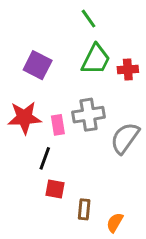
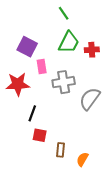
pink rectangle: (58, 125) -> (42, 66), moved

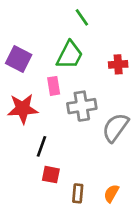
green trapezoid: (69, 42) -> (70, 55), moved
purple square: (27, 47) -> (19, 59), moved
orange semicircle: (82, 159) -> (111, 193), moved

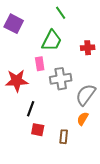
purple square: (19, 59) -> (14, 24), moved
brown rectangle: (78, 193) -> (64, 137), moved
orange semicircle: (111, 193) -> (83, 119), moved

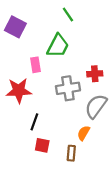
red cross: (88, 48) -> (95, 74), moved
pink rectangle: (40, 64) -> (35, 65), moved
orange semicircle: (83, 119) -> (84, 133), moved

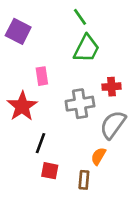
green trapezoid: (58, 46) -> (87, 48), moved
red star: (19, 91) -> (22, 106), turned -30

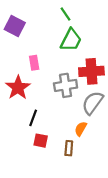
red cross: (112, 87) -> (91, 71), size x1.6

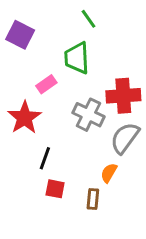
green trapezoid: (71, 40) -> (77, 58), moved, turned 150
pink rectangle: (34, 63) -> (46, 84), turned 64
gray cross: (66, 85) -> (88, 115), turned 35

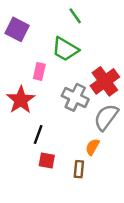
green trapezoid: (77, 58) -> (65, 49), turned -56
pink rectangle: (46, 84) -> (39, 71), turned -42
red cross: (123, 96) -> (105, 81), turned -32

